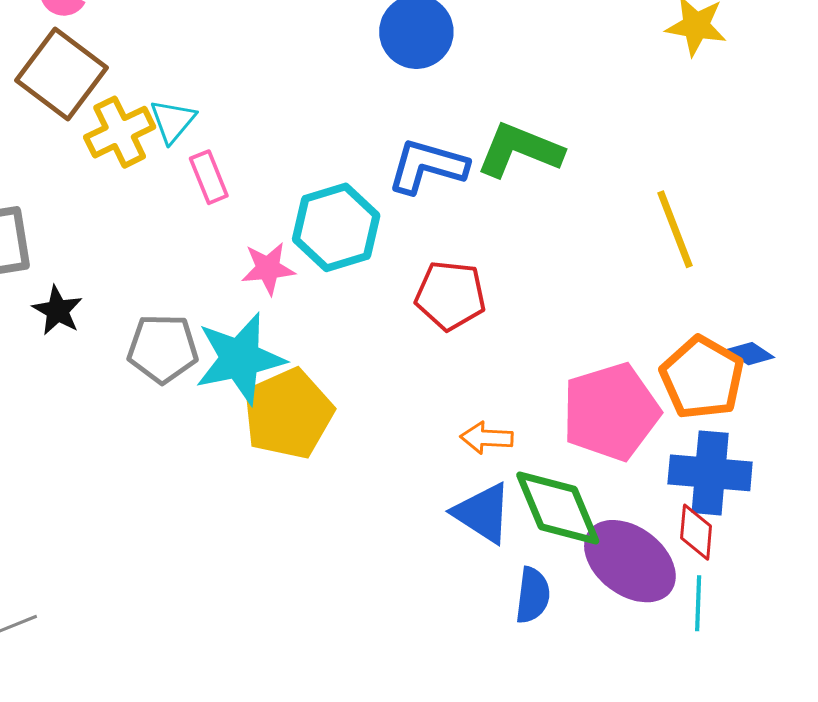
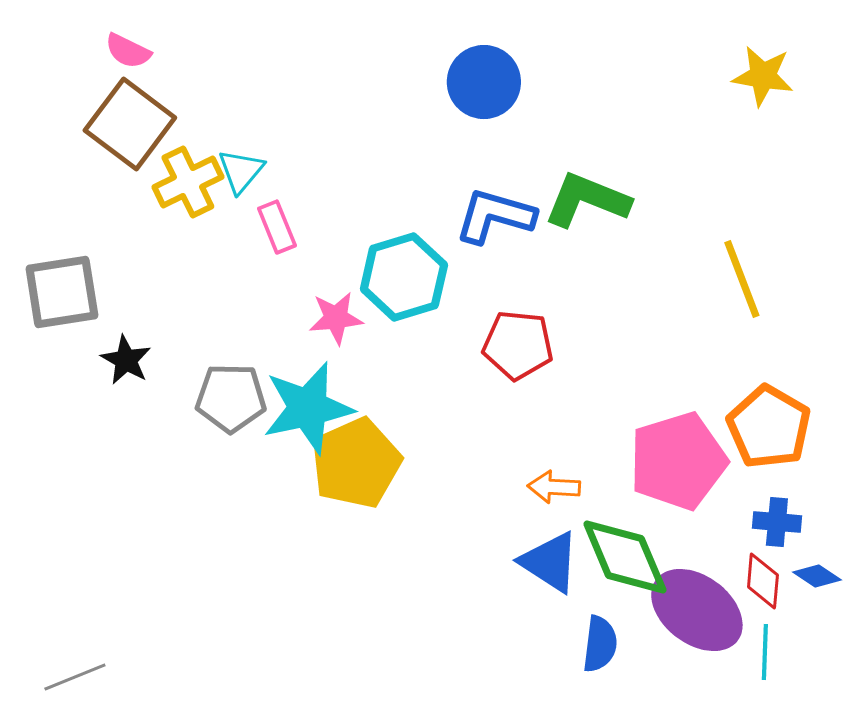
blue diamond: (750, 354) -> (817, 576), moved
blue cross: (710, 473) -> (777, 522), size x0.6

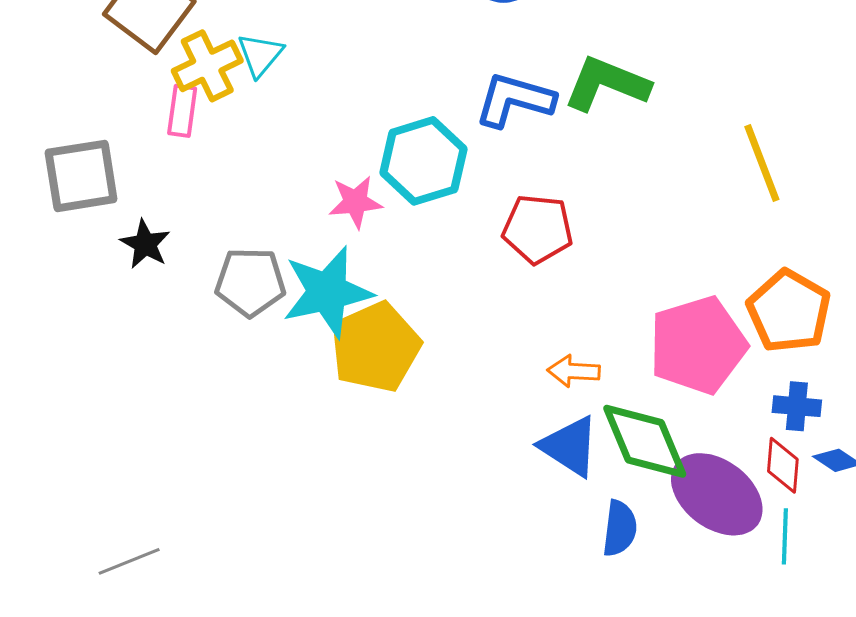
pink rectangle: (277, 227) -> (182, 111), moved, turned 30
gray line: (75, 677) -> (129, 561), moved

